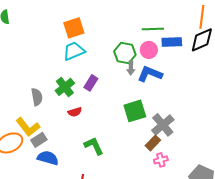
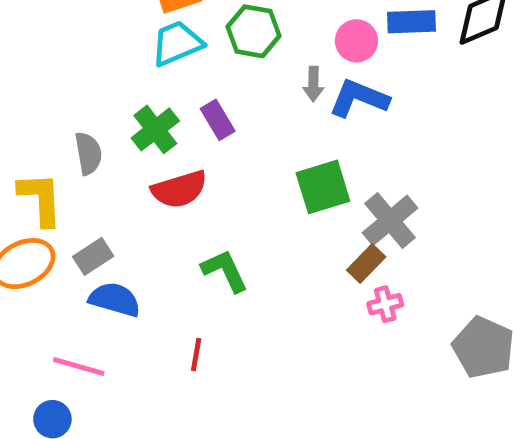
green hexagon: (125, 53) -> (254, 31), moved
purple rectangle: (91, 83) -> (218, 120), turned -63
red semicircle: (75, 112) -> (179, 189), size x1.6
yellow L-shape: (28, 127) -> (40, 199), moved, turned -145

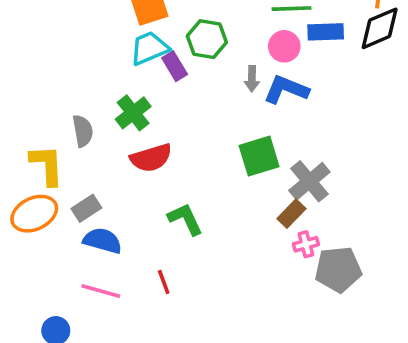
purple rectangle: (218, 120) -> (175, 66), moved
gray pentagon: (483, 347) -> (338, 269), moved, turned -30
red line: (196, 355) -> (164, 282), turned -30
pink line: (79, 366) -> (101, 291), moved

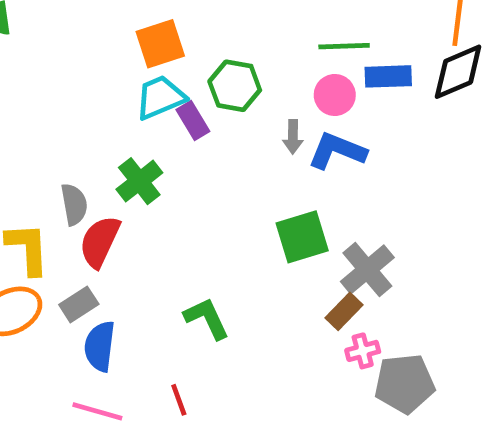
red semicircle: (151, 158) -> (100, 242), moved, turned 132
blue semicircle: (103, 241) -> (100, 346), turned -99

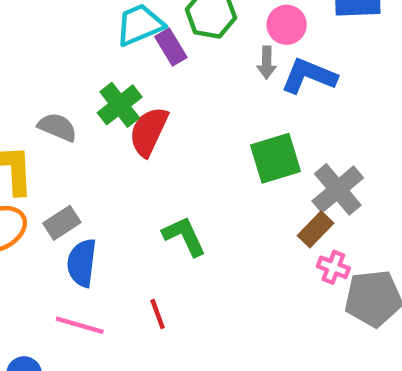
pink circle: (335, 95) -> (287, 25), moved
gray semicircle: (74, 204) -> (57, 127), turned -57
red semicircle: (100, 242) -> (149, 132), moved
pink cross: (363, 351) -> (333, 267), turned 36

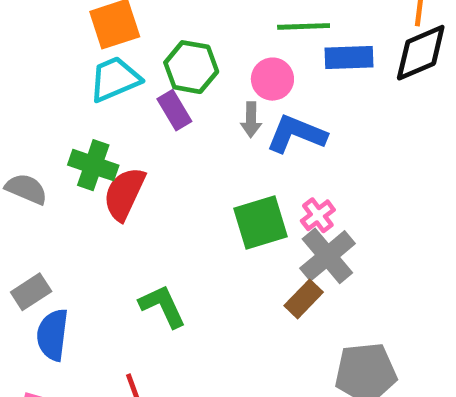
purple rectangle: (171, 47) -> (174, 110), moved
green cross: (120, 105) -> (93, 165), turned -33
pink cross: (333, 267) -> (318, 215), moved, turned 32

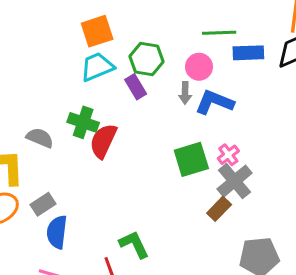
green L-shape: (163, 306) -> (134, 244), moved

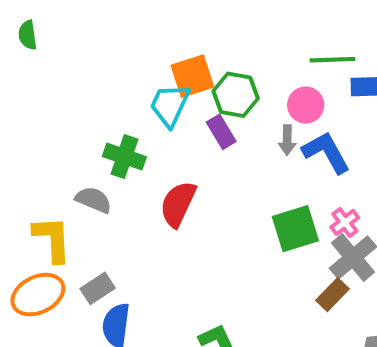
orange square: (97, 31) -> (192, 76), moved
cyan trapezoid: (97, 67) -> (170, 105), turned -42
blue L-shape: (214, 102) -> (326, 152), turned 39
green cross: (83, 122) -> (124, 157), moved

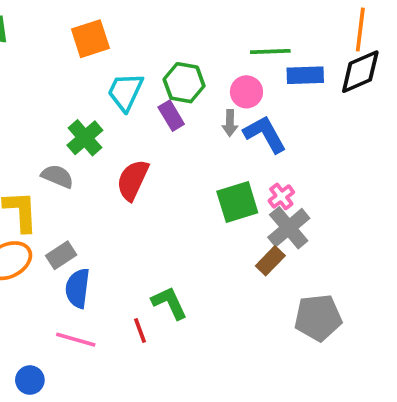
orange square: (192, 76) -> (90, 39), moved
green cross: (124, 157) -> (85, 138), turned 30

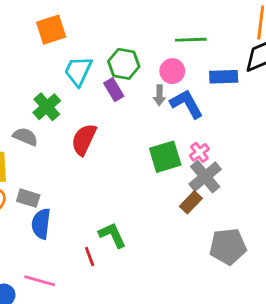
blue rectangle: (305, 75) -> (224, 77), moved
gray rectangle: (61, 255) -> (28, 198), turned 50
pink line: (76, 340) -> (40, 281), moved

